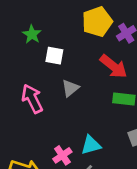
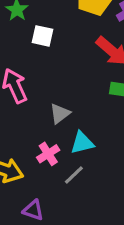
gray triangle: (70, 88) -> (60, 114), moved

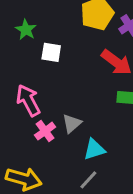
pink cross: (48, 154) -> (45, 131), moved

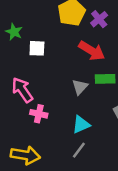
gray triangle: (72, 124) -> (80, 87), moved
pink cross: (45, 131) -> (39, 114), turned -35

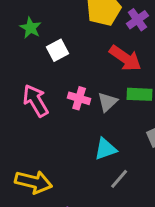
white square: (37, 48) -> (58, 50), turned -35
pink cross: (39, 114) -> (79, 98), moved
gray line: (79, 150) -> (119, 179), moved

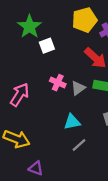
green star: (31, 28) -> (29, 27), size x1.5
pink arrow: (36, 101) -> (20, 95), moved, turned 55

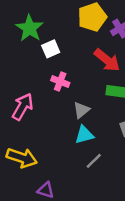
pink cross: (58, 83) -> (60, 82), moved
gray triangle: (78, 88) -> (81, 110), moved

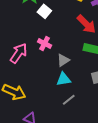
white square: (51, 49) -> (44, 11), turned -32
pink cross: (60, 82) -> (45, 43), moved

